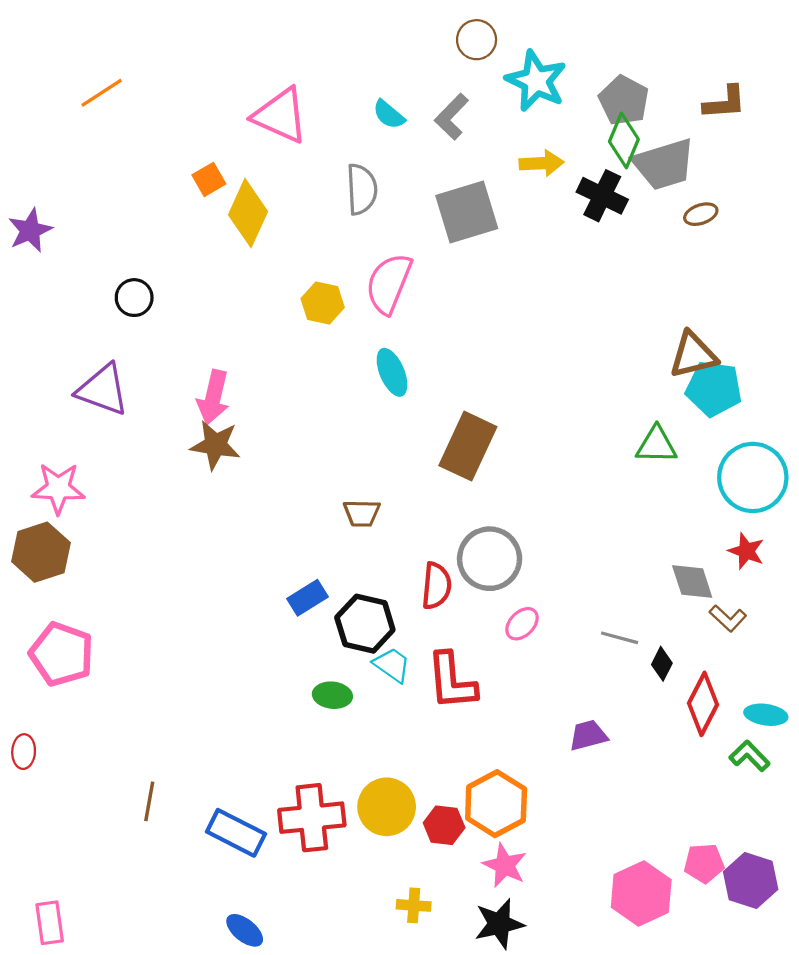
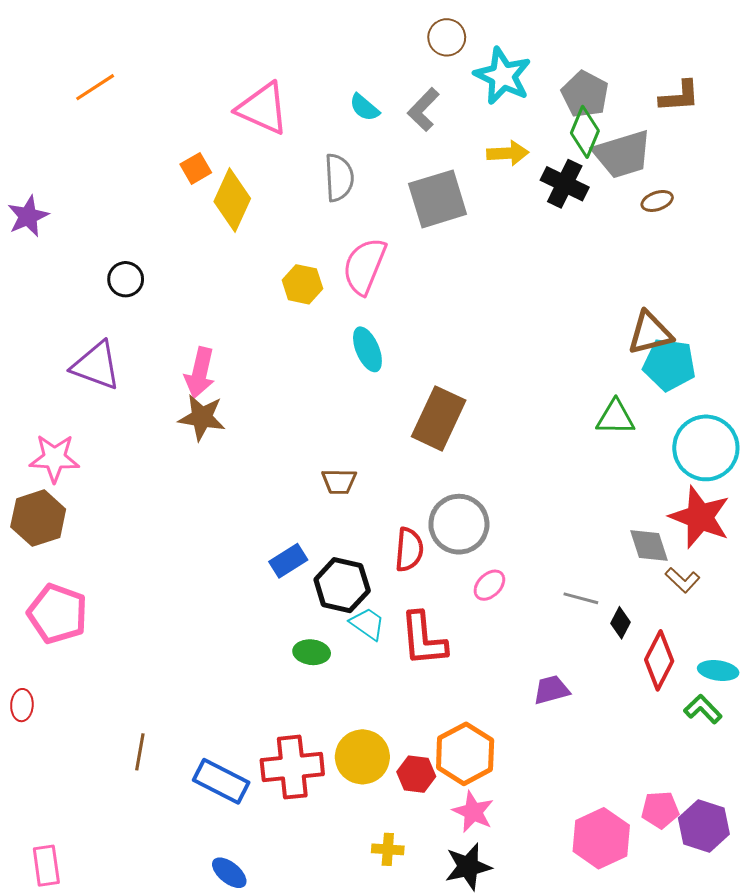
red star: (746, 551) -> (700, 517), size x1.8

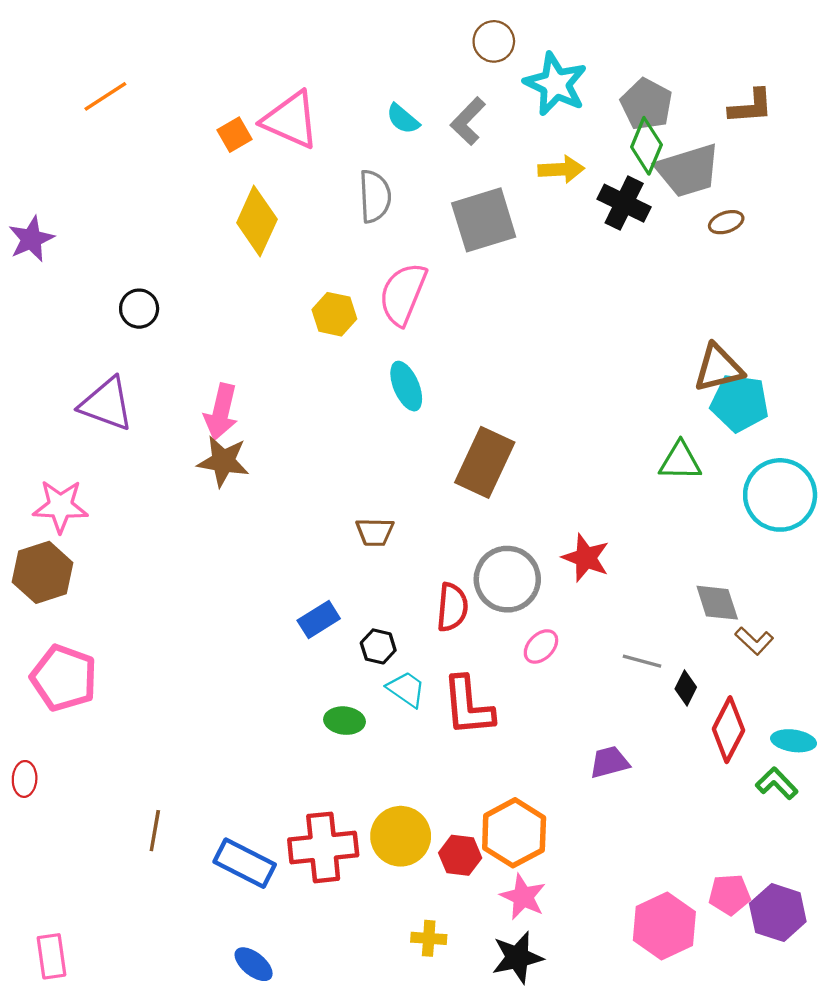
orange square: (196, 168) -> (234, 135), moved
red star: (700, 517) -> (586, 558), moved, size x0.7
black hexagon: (342, 585) -> (378, 646), size x0.6

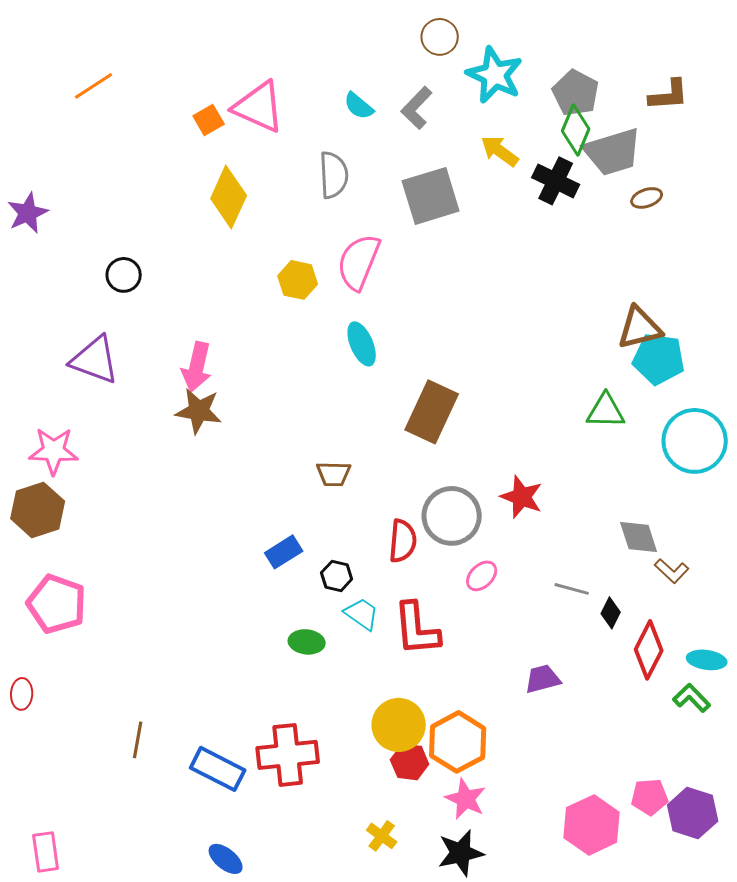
yellow arrow: (561, 169) -> (500, 151), turned -141
yellow circle: (401, 836) -> (399, 725), moved
yellow cross: (429, 938) -> (382, 836), turned 32

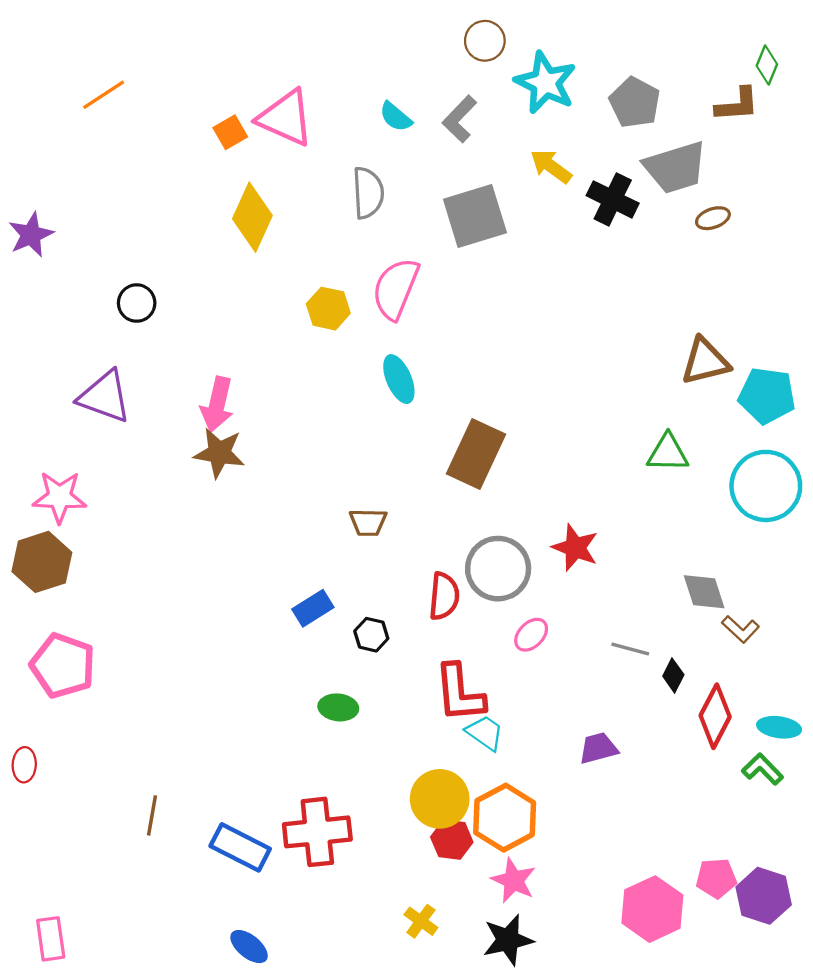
green diamond: (576, 130) -> (767, 65), moved, size x0.7
cyan pentagon: (659, 359) -> (767, 396), moved
cyan trapezoid: (362, 614) -> (485, 733), moved

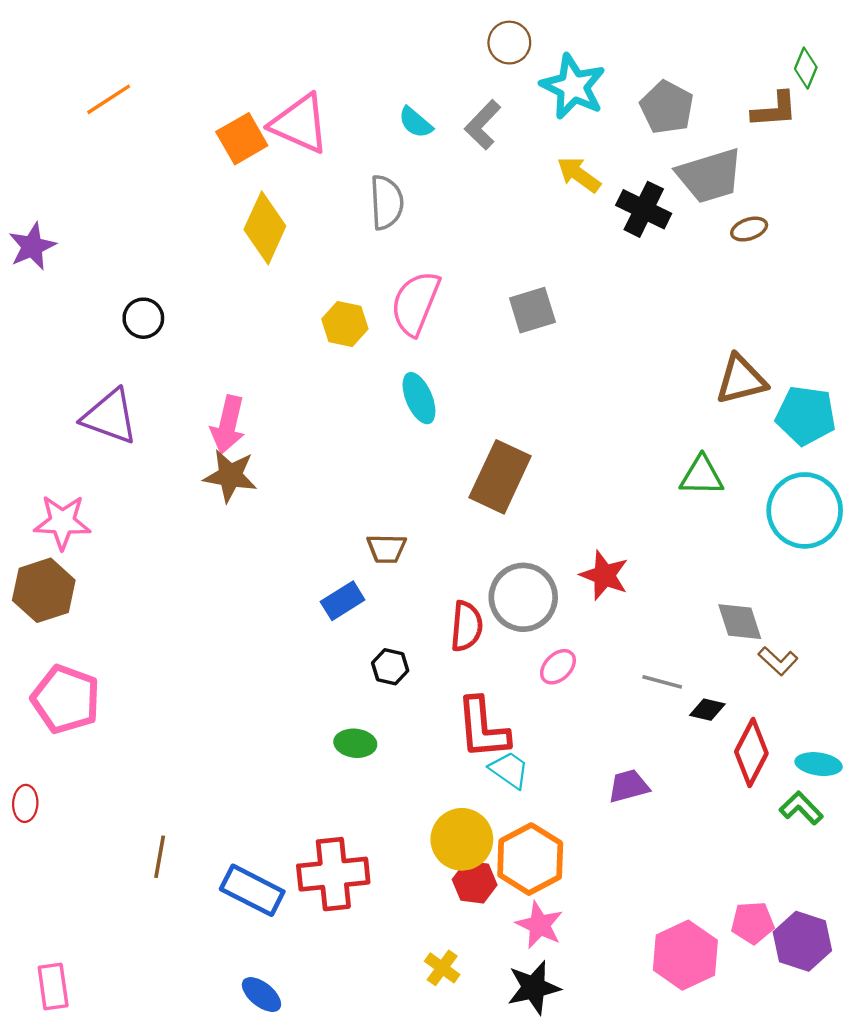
orange square: (230, 132) -> (242, 139), size x1.4
gray square: (475, 216) -> (532, 310), moved, size x0.7
blue rectangle: (313, 608) -> (343, 601), moved
black diamond: (673, 675) -> (707, 710), turned 76

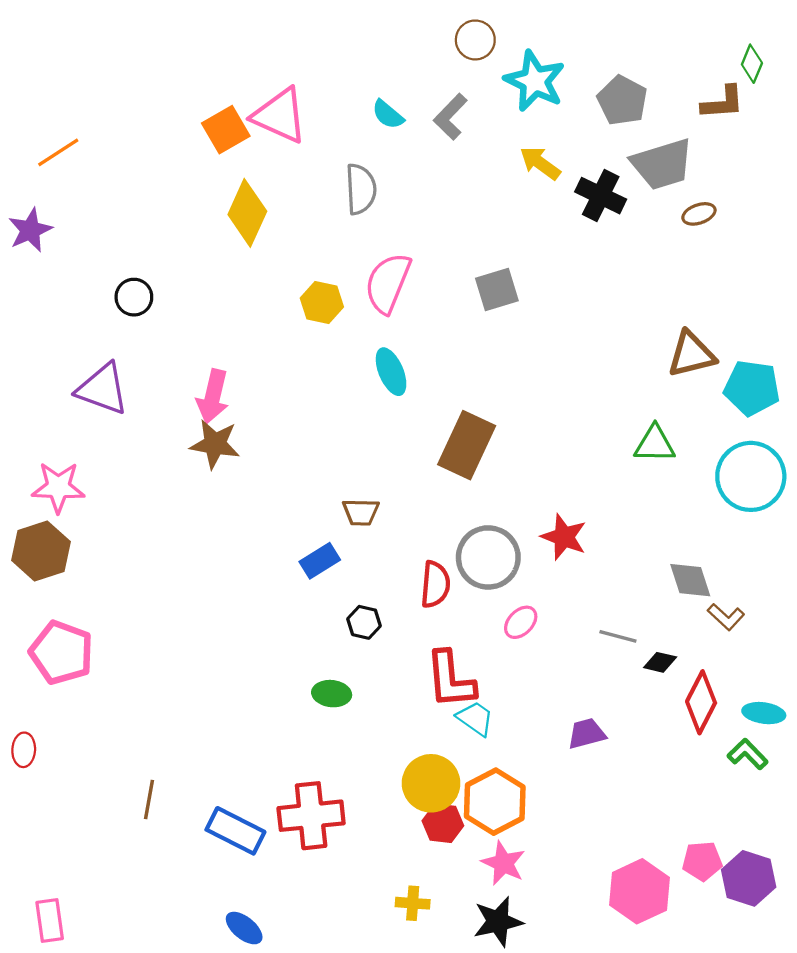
orange line: (109, 99) -> (58, 152), moved
yellow cross: (442, 968) -> (413, 903), turned -32

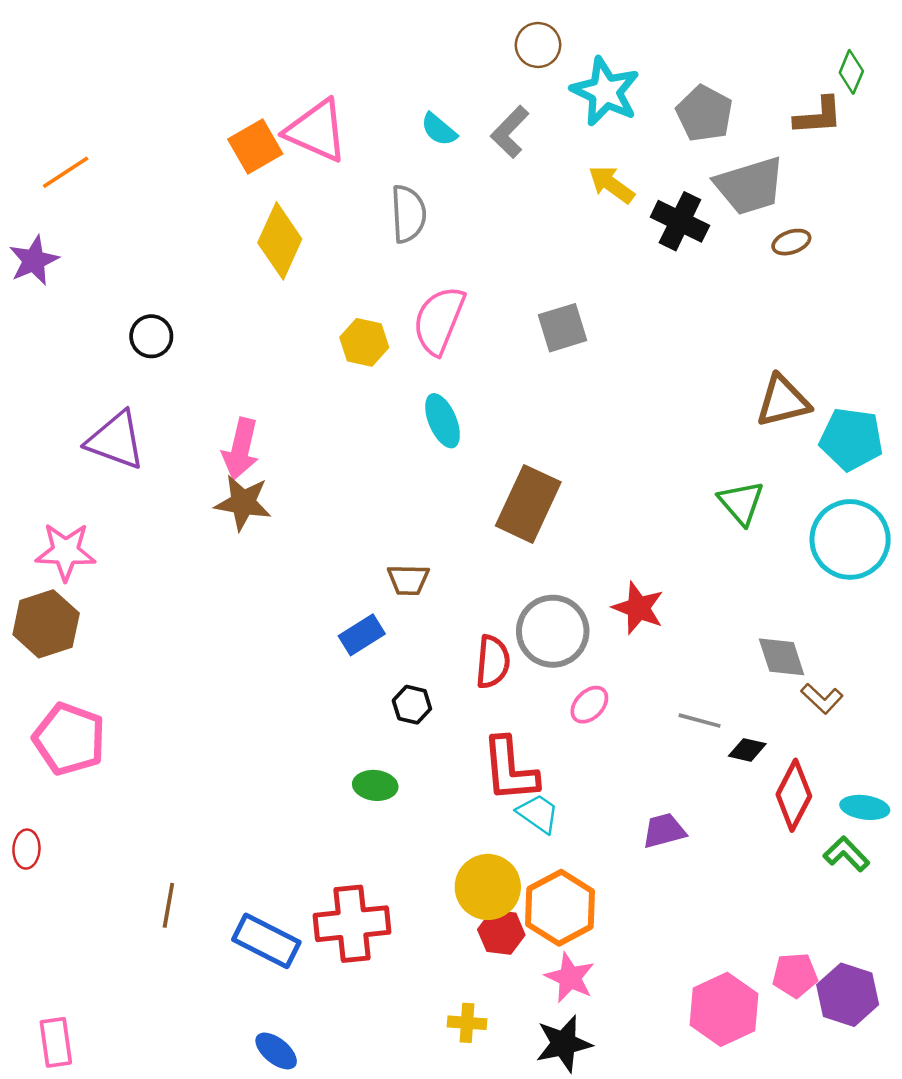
green triangle: (655, 444) -> (741, 503), turned 48

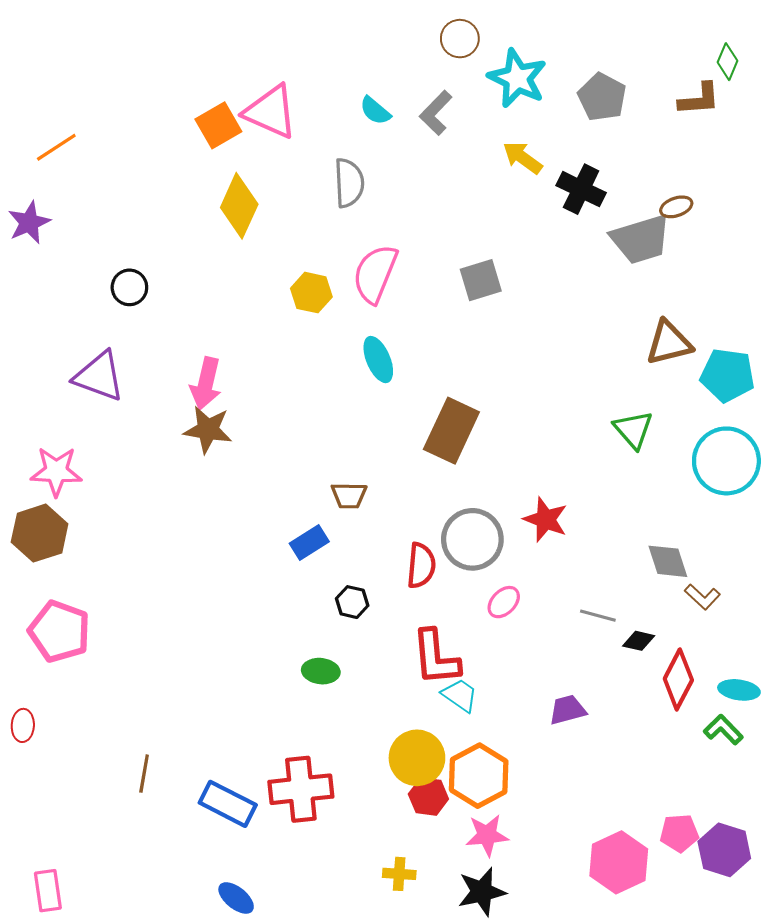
gray trapezoid: (750, 186) -> (641, 239), moved
pink star: (570, 978) -> (487, 835), turned -30

